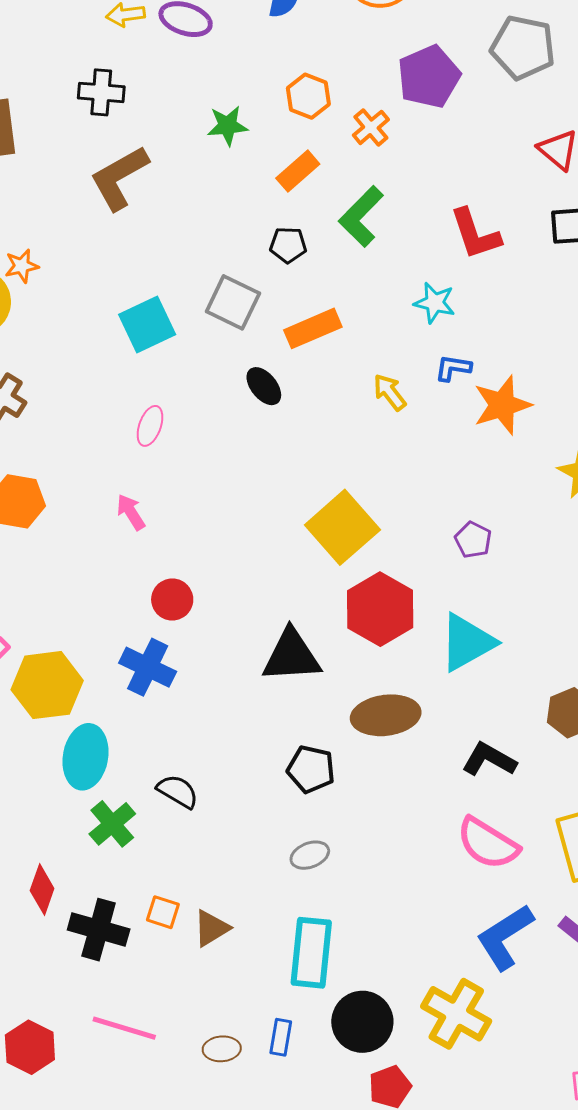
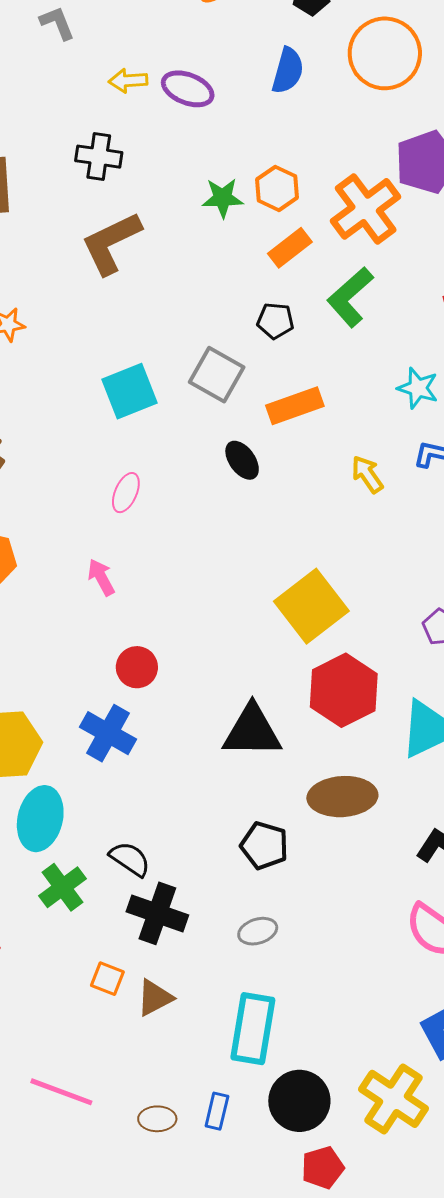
orange hexagon: (308, 96) -> (277, 188), moved
orange cross: (371, 127) -> (366, 209), size x1.8
black cross: (99, 930) -> (157, 913), moved

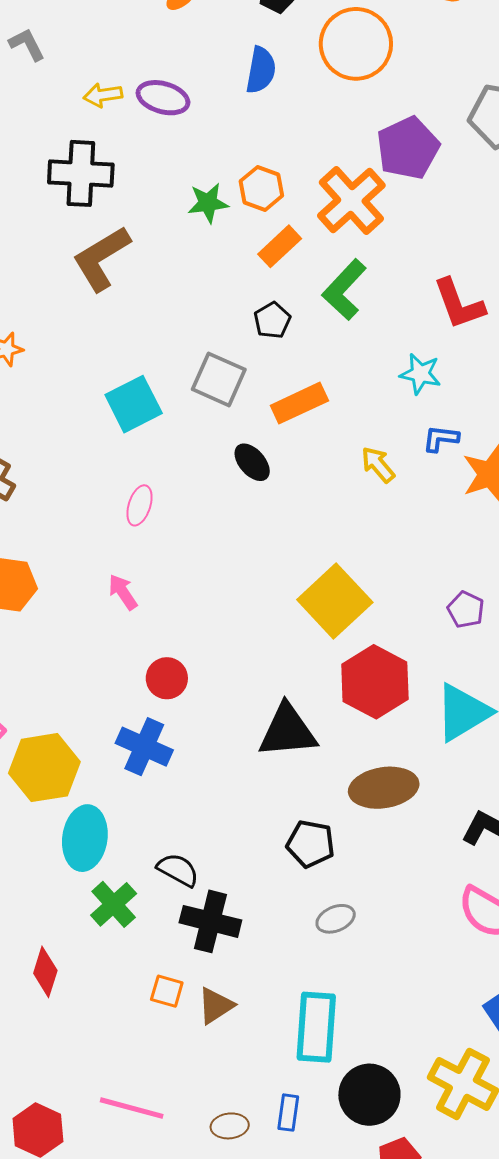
black cross: (99, 157) -> (81, 173), size x1.4
black pentagon: (275, 321) -> (272, 320), turned -30
gray ellipse: (258, 931) -> (336, 919), moved

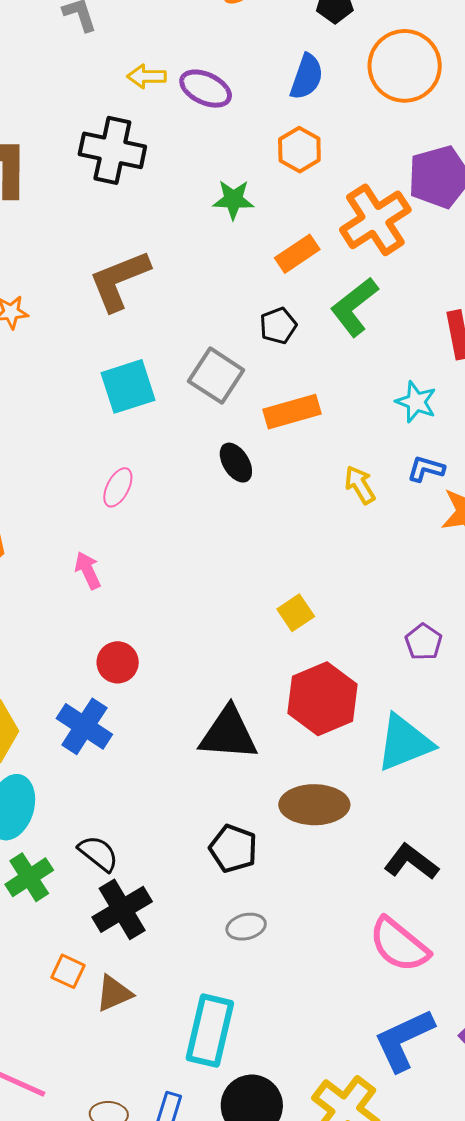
orange hexagon: (261, 188) -> (299, 150), moved
brown L-shape: (101, 258) -> (119, 280), moved
yellow square: (335, 601) -> (296, 613), size x0.5
black cross: (210, 921) -> (122, 909), turned 36

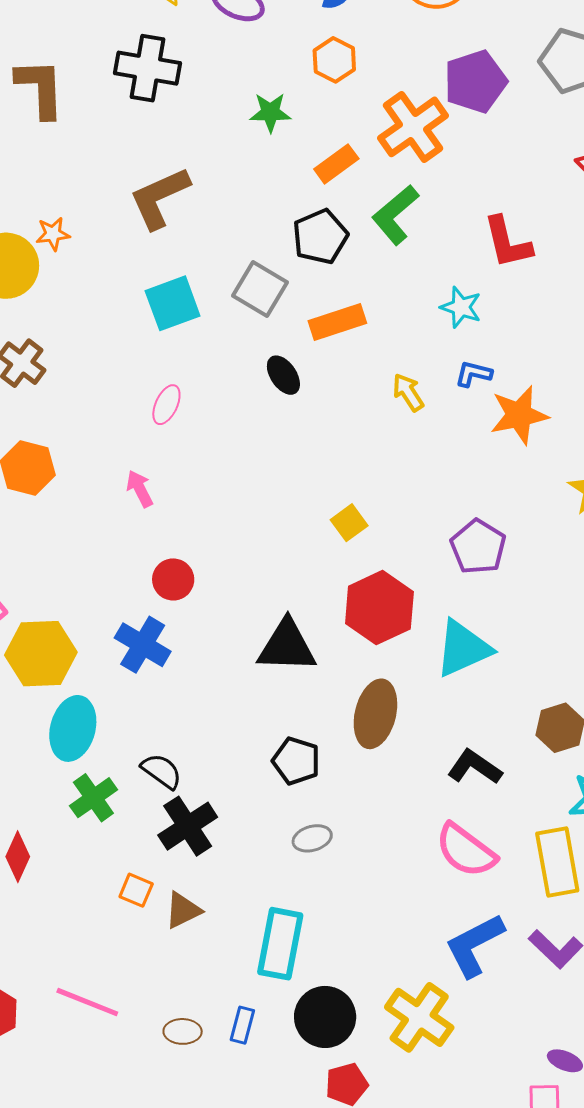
black pentagon: (278, 326) -> (320, 237), size x1.5
purple pentagon: (424, 642) -> (478, 547), size x1.5
brown ellipse: (314, 805) -> (375, 714), turned -74

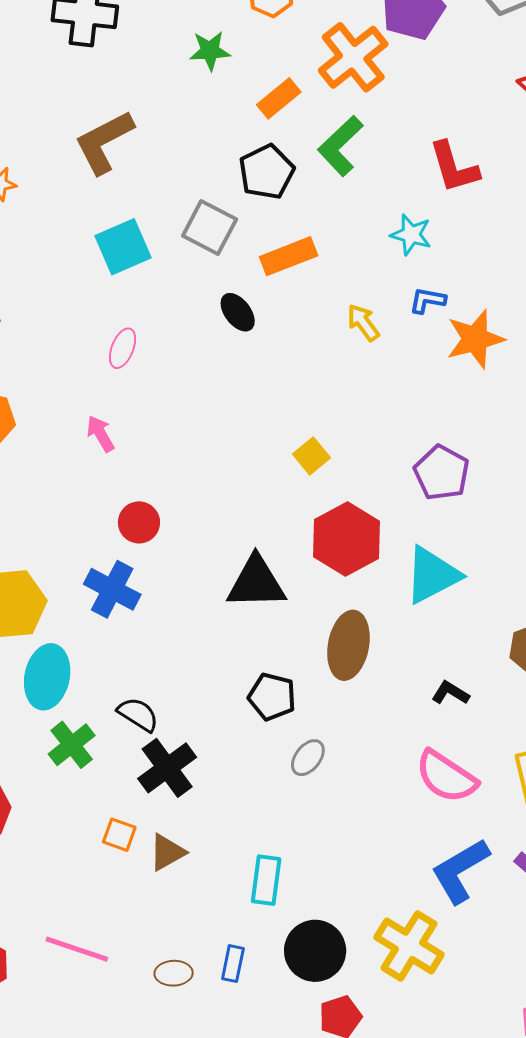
black L-shape: (475, 767) -> (450, 693), size x0.7
gray ellipse: (312, 838) -> (308, 758), moved, turned -33
cyan rectangle: (280, 944) -> (266, 880), size x0.7

